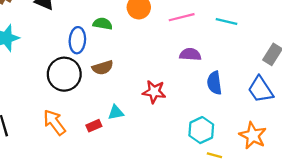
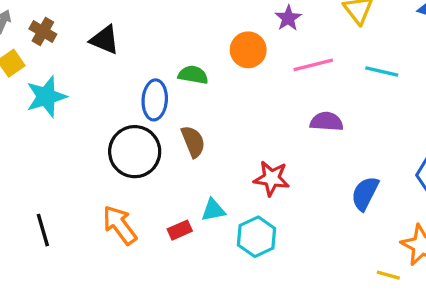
brown semicircle: (103, 68) -> (193, 142), turned -95
blue semicircle: (214, 83) -> (365, 193), moved, turned 35
cyan hexagon: (201, 130) -> (257, 237), moved
yellow line: (214, 155) -> (388, 275), moved

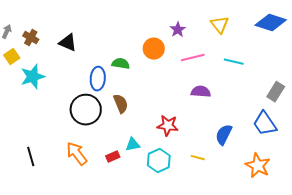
yellow line: (388, 275) -> (198, 158), moved

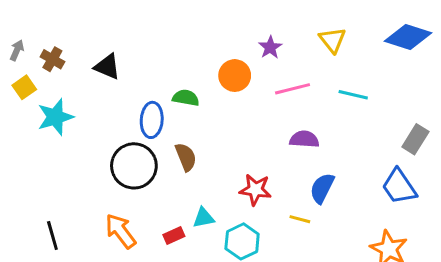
blue semicircle: (224, 135) -> (322, 188), moved
yellow line: (198, 158) -> (300, 219), moved

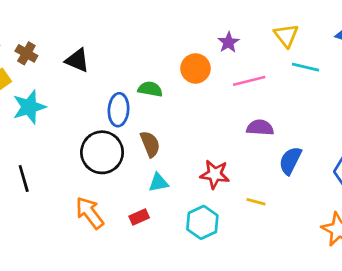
cyan line: (353, 95) -> (305, 67), moved
blue semicircle: (322, 188) -> (290, 161), moved
cyan triangle: (204, 218) -> (158, 183), moved
black line: (52, 236) -> (24, 178), moved

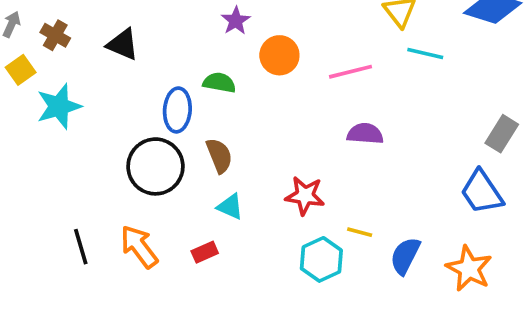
purple star: (228, 42) -> (236, 21), moved
blue semicircle: (290, 161) -> (405, 256), moved
black line: (24, 178) -> (81, 247), moved
cyan triangle: (158, 183) -> (230, 207), turned 35
cyan hexagon: (202, 222) -> (321, 259), moved

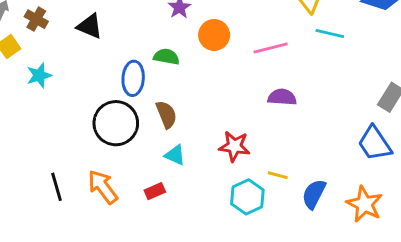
cyan star: (59, 106) -> (39, 75), size x0.7

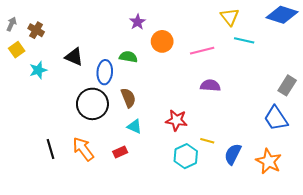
black triangle: (90, 26) -> (74, 57), moved

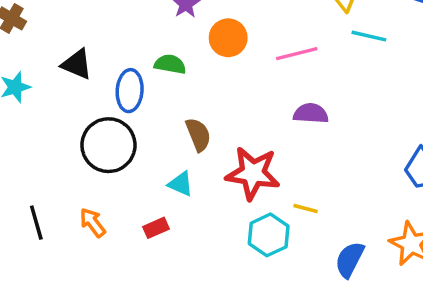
brown semicircle: (128, 98) -> (198, 135), moved
red star: (176, 120) -> (253, 173), size x1.4
orange arrow: (83, 149) -> (93, 223), size x0.7
blue semicircle: (233, 154) -> (350, 260), moved

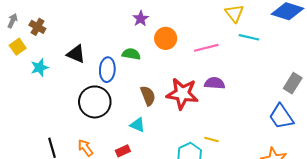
red star: (253, 173) -> (182, 94), moved

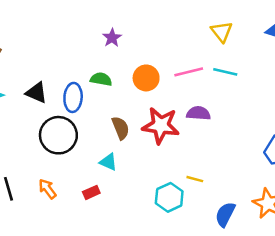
cyan line: (249, 37) -> (225, 72), moved
orange circle: (166, 38) -> (146, 78), moved
black triangle: (76, 54) -> (36, 93), moved

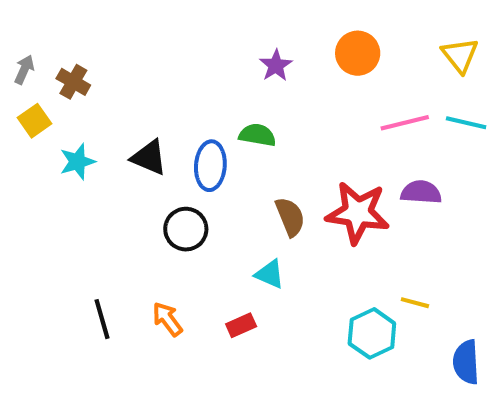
orange circle: (146, 78) -> (358, 53), moved
black circle: (58, 135) -> (186, 229), size x0.7
blue semicircle: (225, 214) -> (466, 362), turned -30

